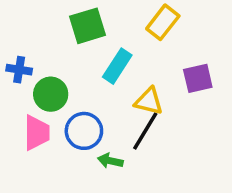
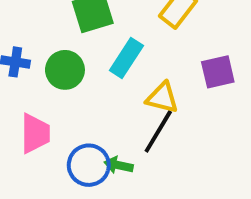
green circle: (51, 94) -> (65, 70), moved
blue circle: (84, 131) -> (89, 165), moved

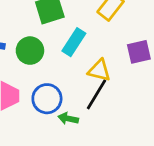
blue circle: (89, 165) -> (47, 99), moved

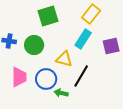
cyan rectangle: (74, 42) -> (83, 39), moved
yellow triangle: (99, 70) -> (64, 59), moved

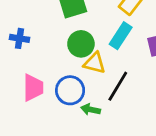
green circle: (34, 45) -> (81, 44), moved

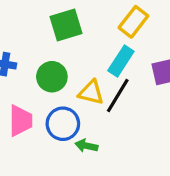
green circle: (81, 44) -> (52, 77), moved
black line: (118, 86) -> (118, 96), moved

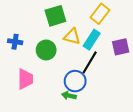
yellow triangle: (91, 92) -> (72, 37), moved
blue circle: (63, 124) -> (75, 81), moved

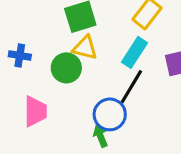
yellow triangle: (72, 37) -> (85, 48), moved
green arrow: (69, 96) -> (100, 136), turned 56

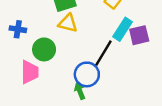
cyan rectangle: (135, 52) -> (123, 29), moved
green circle: (66, 68) -> (44, 49), moved

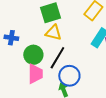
black line: (103, 53) -> (57, 58), moved
pink trapezoid: (30, 72) -> (35, 74), moved

